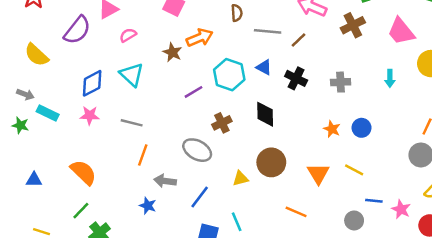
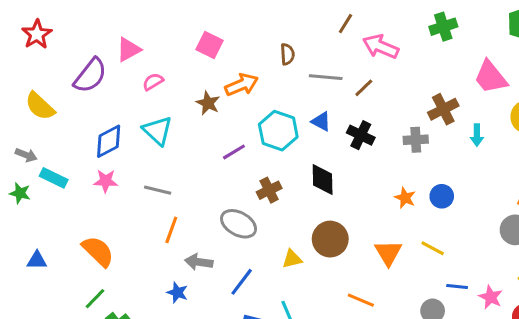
brown cross: (353, 25) -> (443, 109), moved

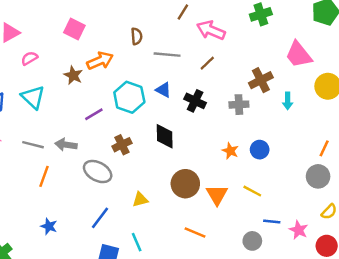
brown line: (364, 88) -> (207, 63), moved
brown circle: (330, 239) -> (185, 184), moved
gray arrow: (199, 262) -> (66, 145), moved

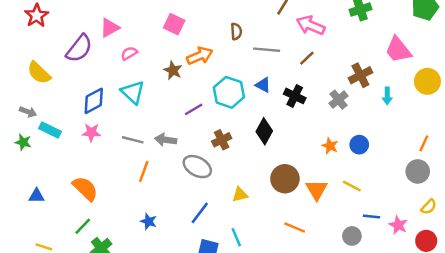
gray cross: (239, 105) -> (339, 100), turned -36
black diamond: (165, 136) -> (264, 131), turned 30

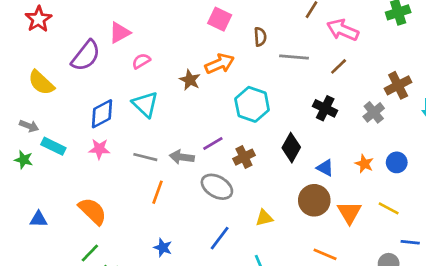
pink square: (174, 24) -> (220, 19), moved
blue triangle: (263, 85) -> (325, 168), moved
purple line: (194, 109) -> (213, 143), moved

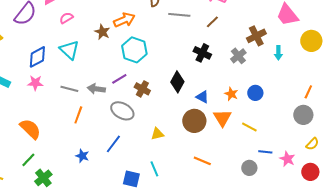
cyan hexagon: (252, 104) -> (134, 50), moved
brown cross: (244, 157) -> (142, 89), turned -35
orange triangle: (349, 212) -> (222, 118), moved
blue line: (220, 238) -> (113, 144), moved

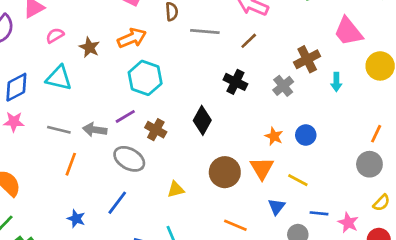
brown star: (102, 32) -> (89, 47), moved
cyan triangle: (69, 50) -> (59, 78), turned -30
blue triangle: (202, 97) -> (277, 207), moved, turned 40

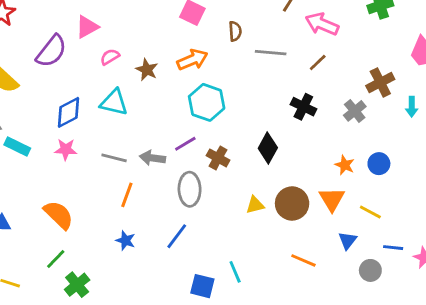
gray ellipse: (129, 159) -> (190, 189), turned 60
yellow triangle: (176, 189) -> (255, 205), moved
blue star: (76, 219) -> (125, 241), moved

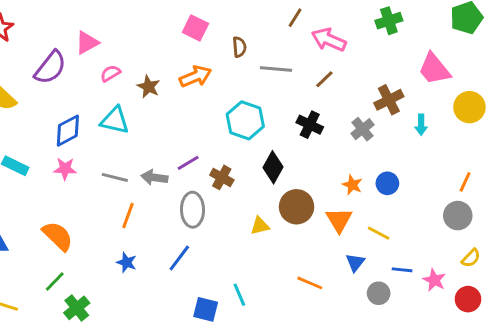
cyan hexagon: (207, 102) -> (245, 120), moved
brown circle: (292, 203) -> (297, 207), moved

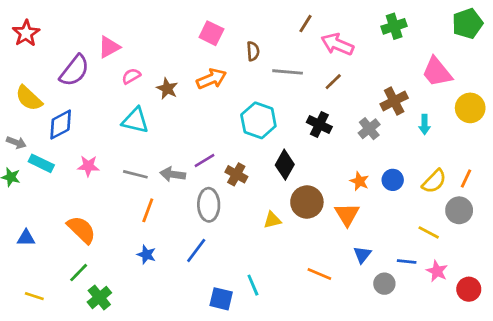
blue diamond: (68, 131) -> (61, 125), moved
yellow line: (379, 233) -> (429, 232), moved
yellow semicircle: (471, 258) -> (434, 181), moved, size x1.4

